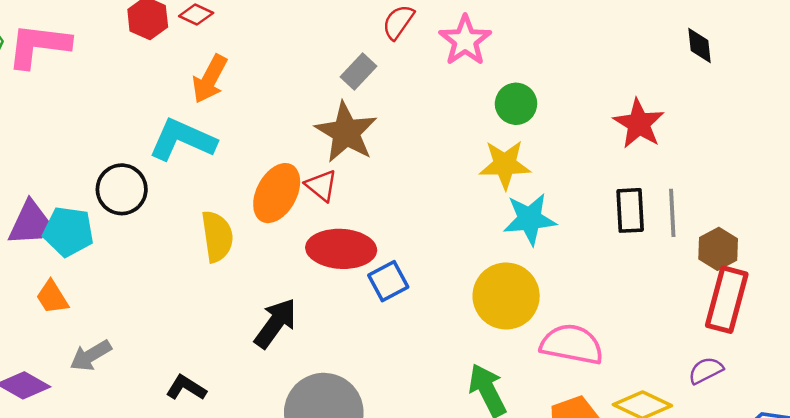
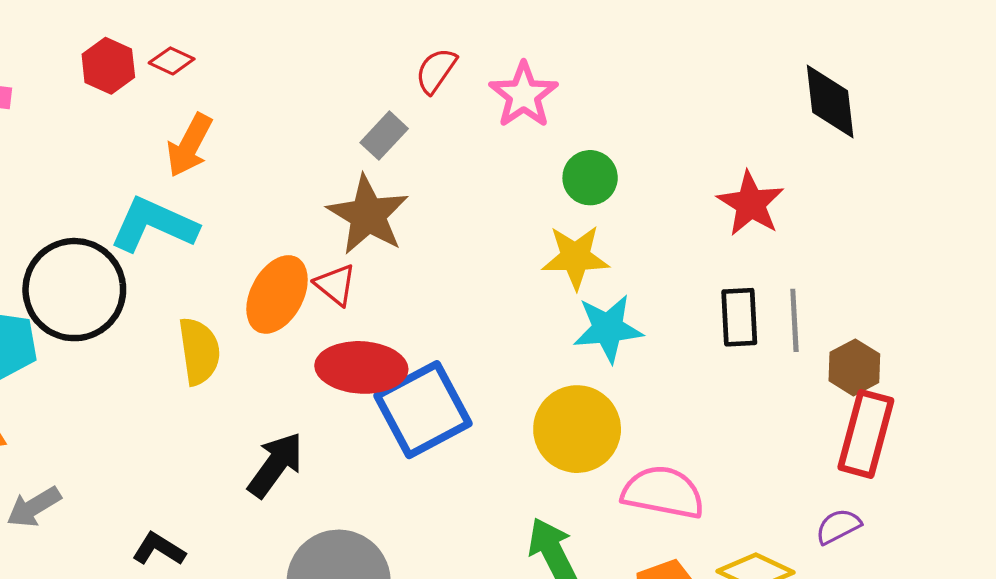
black diamond: (700, 45) -> (830, 101), size x1.6
black circle: (122, 189) -> (74, 290), size x1.5
blue square: (388, 281) -> (423, 410), size x1.8

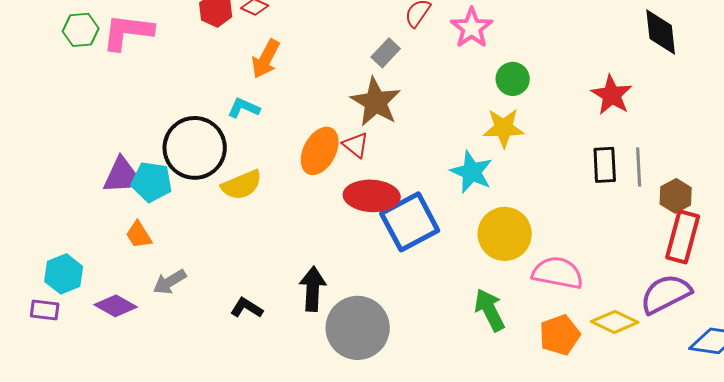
cyan L-shape: (154, 225) -> (244, 108), size x0.6
cyan star: (608, 329) -> (472, 172), moved, turned 30
yellow semicircle: (199, 351) -> (242, 185), moved, turned 75
black arrow: (275, 465) -> (313, 289), moved, turned -33
purple semicircle: (838, 526) -> (666, 294), size x1.8

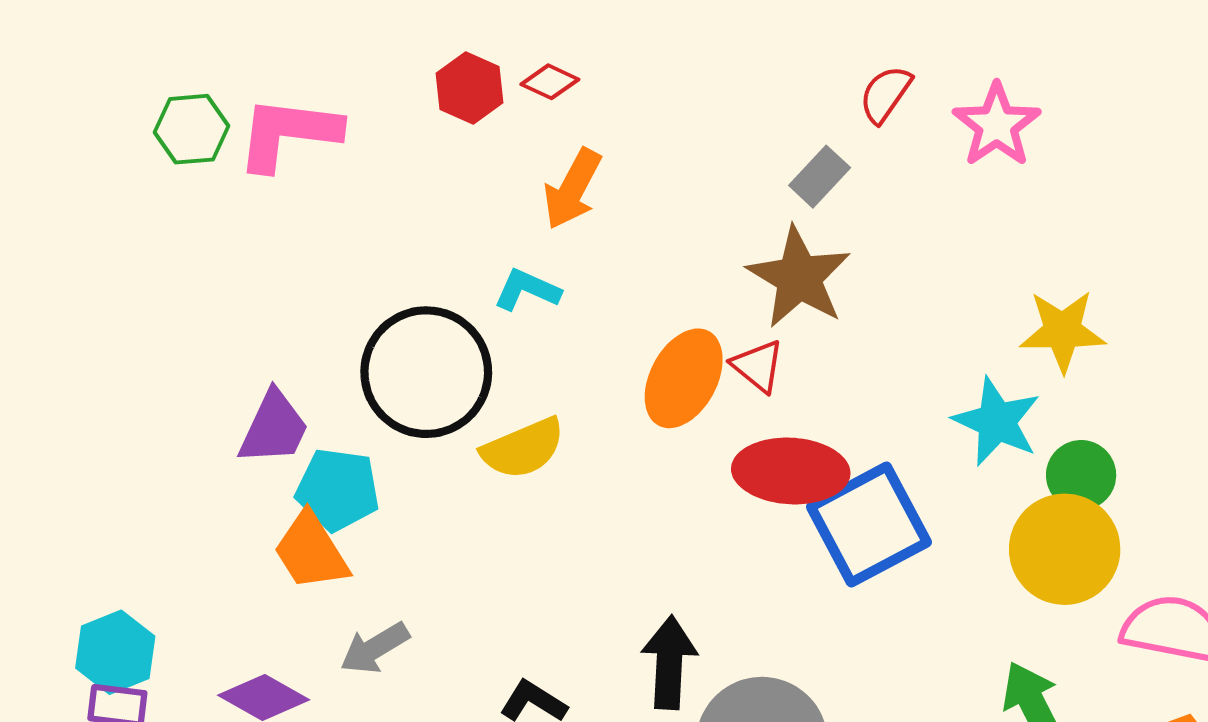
green circle: (513, 79) -> (1081, 475), moved
cyan pentagon: (152, 182) -> (338, 490), moved
orange trapezoid: (139, 235) -> (311, 551), size x1.4
cyan hexagon: (64, 274) -> (115, 652), moved

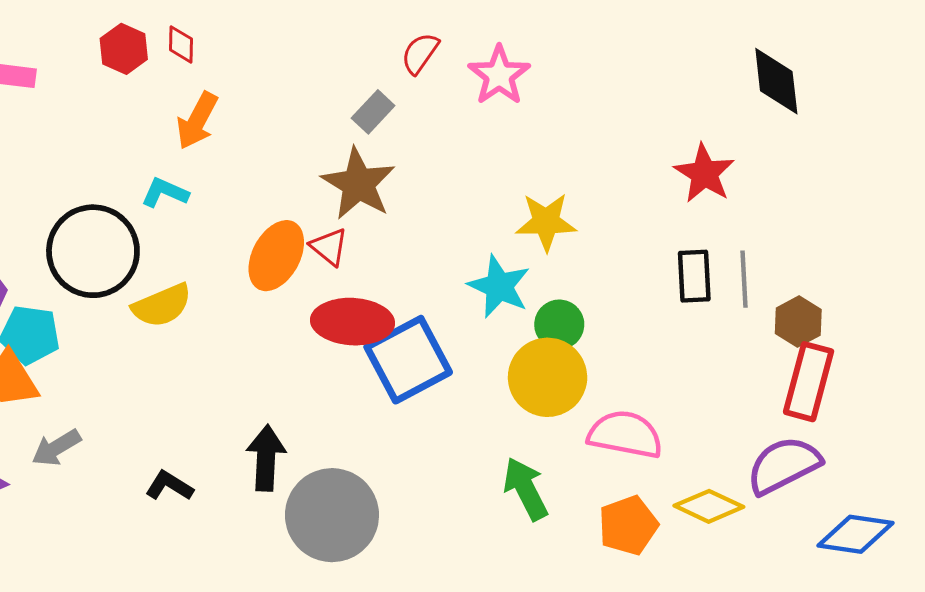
red diamond: (550, 82) -> (181, 44), turned 66

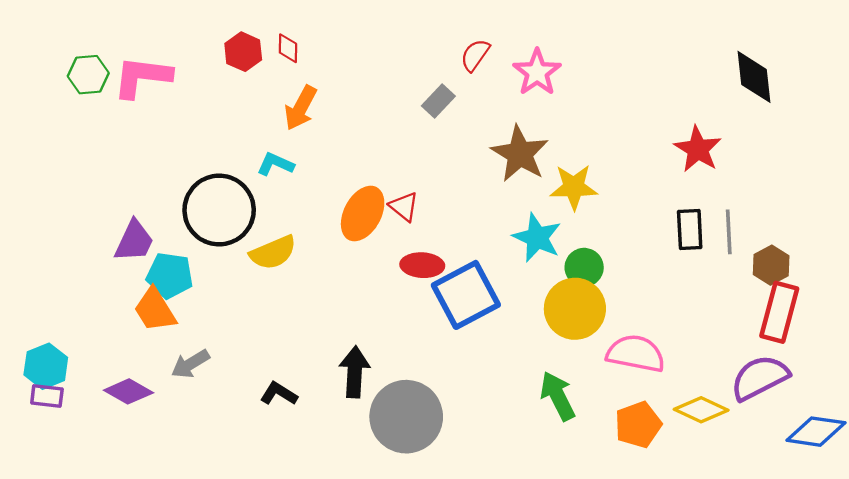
brown star: (358, 184) -> (520, 154), moved
red ellipse: (353, 322) -> (422, 265), size x0.7

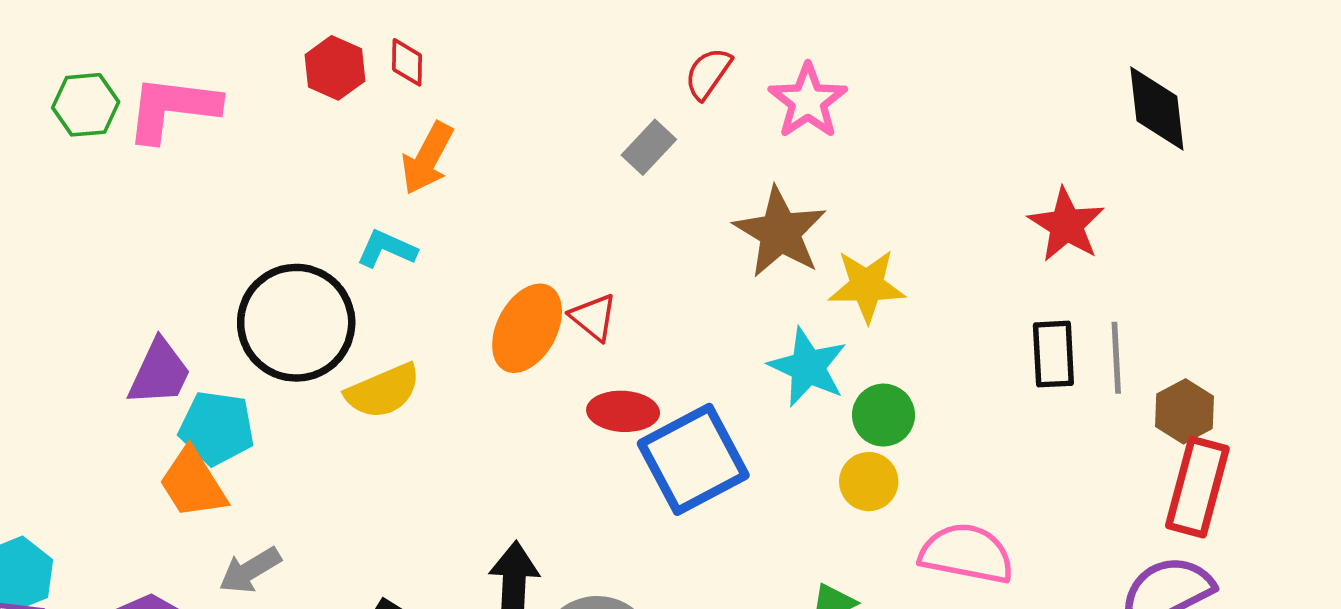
yellow circle: (575, 309) -> (869, 482), size x0.6

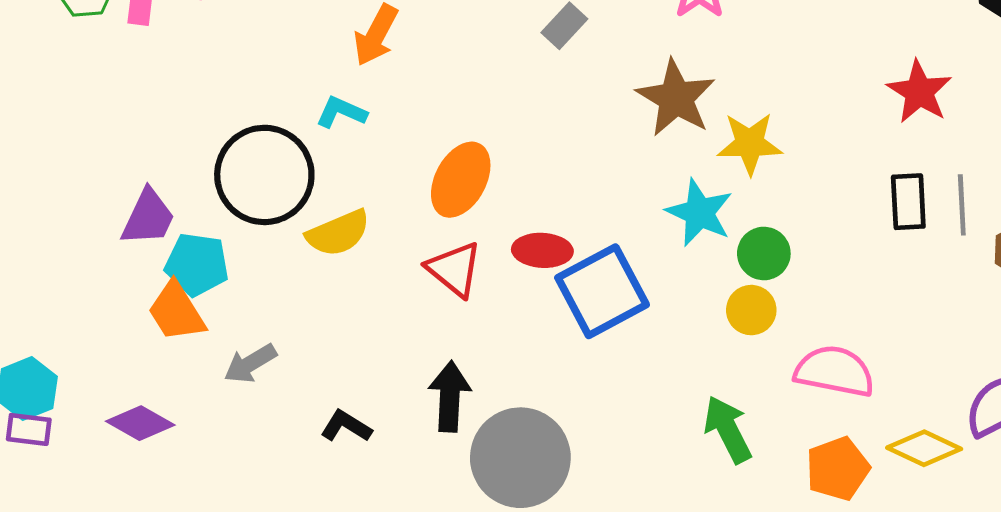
red triangle: (594, 317) -> (454, 269), moved, size x1.4
gray arrow: (250, 570) -> (250, 363), moved

